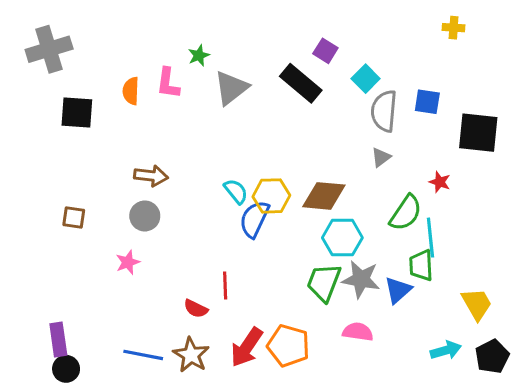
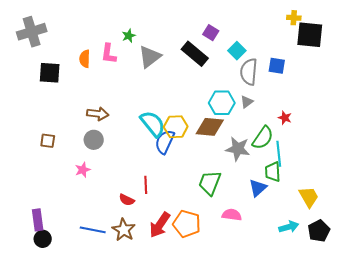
black square: (478, 133) -> (310, 35), moved
cyan semicircle: (236, 191) -> (153, 124), size x1.6
cyan hexagon: (342, 238) -> (222, 103), moved
gray star: (361, 279) -> (238, 149), moved

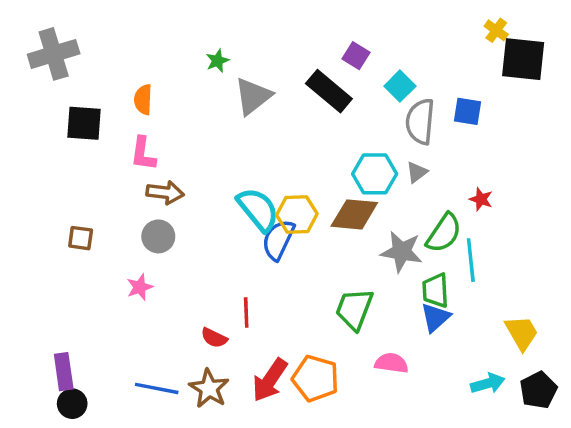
yellow cross: (294, 18) -> (496, 30), turned 32
pink L-shape: (109, 54) -> (143, 154), moved
green trapezoid: (273, 172) -> (435, 290), moved

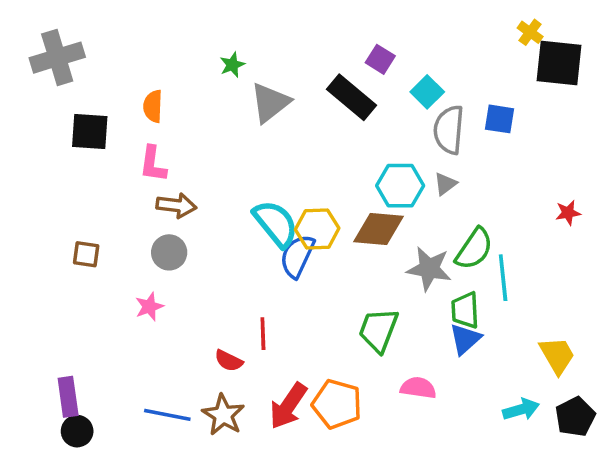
red star: (481, 199) -> (568, 213), moved, turned -30

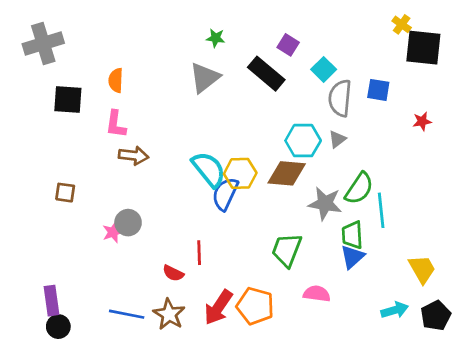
green star: (232, 65) -> (216, 38), moved, turned 30
red star: (568, 213) -> (422, 121), moved
gray circle: (169, 252) -> (128, 223), moved

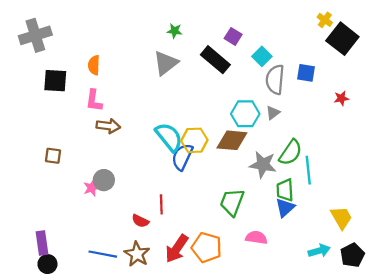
black square: (423, 48) -> (342, 39), turned 32

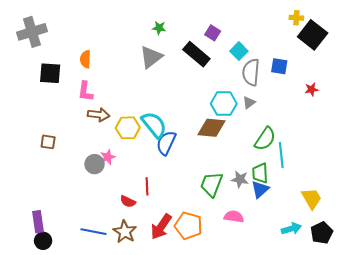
yellow cross: (325, 20) -> (296, 18), turned -32
yellow hexagon: (194, 140) -> (128, 128), moved
gray star: (263, 165) -> (240, 179), moved, size x0.7
pink star: (92, 188) -> (108, 157), moved

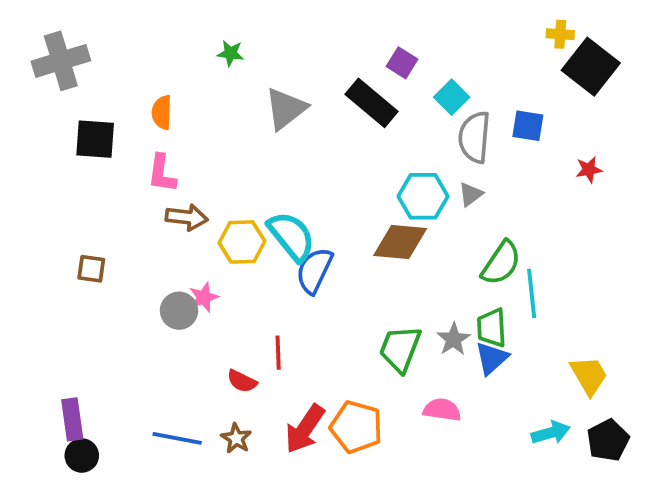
green star: (159, 28) -> (230, 53), moved
gray star: (240, 179) -> (454, 339), turned 30
brown star: (125, 232) -> (236, 438), size x0.7

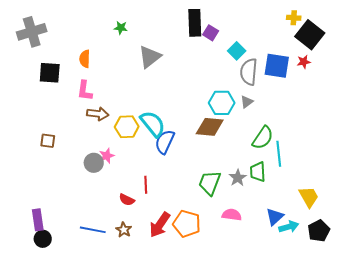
black rectangle: (372, 103) -> (195, 23), moved, turned 48
blue square: (528, 126) -> (277, 66), size x1.5
red star: (589, 170) -> (304, 62), moved
blue triangle: (492, 358) -> (275, 217), moved

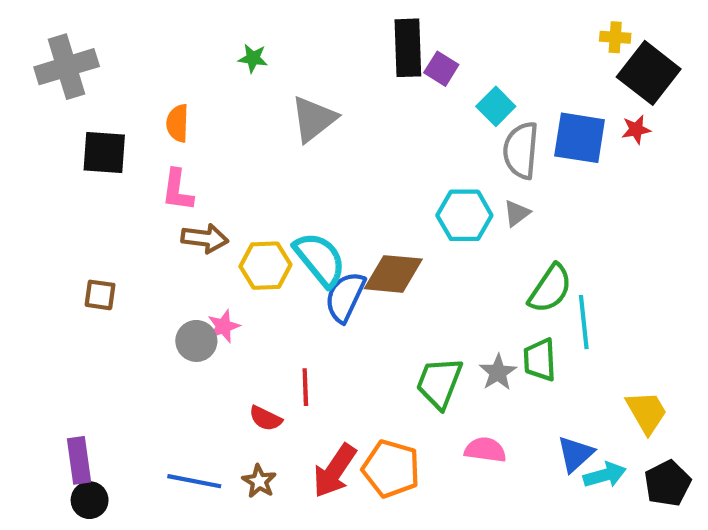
brown diamond: (210, 127) -> (393, 274), moved

